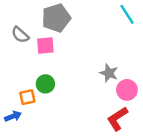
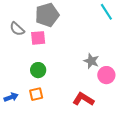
orange square: (27, 97) -> (36, 94), moved
red L-shape: (117, 119) -> (83, 99), moved, turned 65

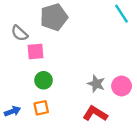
pink square: (38, 38) -> (35, 52), moved
gray star: (91, 61) -> (96, 84), moved

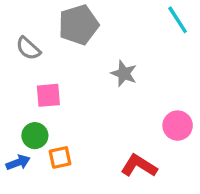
pink square: (35, 52) -> (48, 95), moved
green circle: (44, 80) -> (35, 136), moved
gray star: (96, 84) -> (124, 73), moved

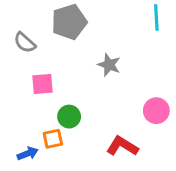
cyan line: (178, 20) -> (156, 17), turned 30
green circle: (35, 136) -> (69, 117), moved
blue arrow: (18, 162) -> (28, 154), moved

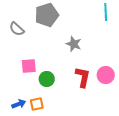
pink square: (42, 84) -> (29, 66), moved
orange square: (53, 139) -> (37, 104), moved
red L-shape: (122, 146) -> (83, 77), moved, turned 70

